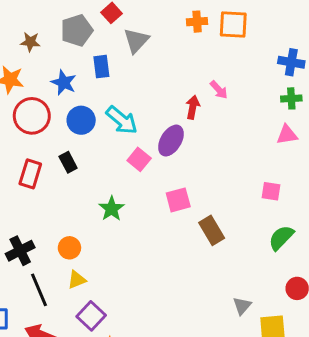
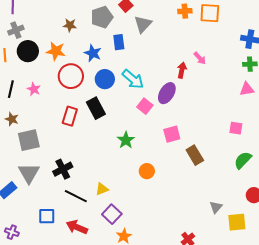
black rectangle: (68, 162) -> (96, 108), size x1.5
orange circle: (69, 248) -> (147, 171), moved
black line: (39, 290) -> (76, 196), turned -40

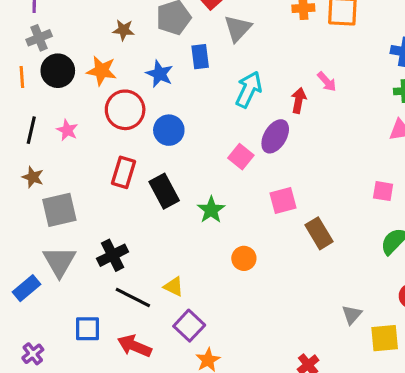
blue circle: (105, 79) -> (169, 130), moved
cyan arrow: (133, 79) -> (249, 89), moved, turned -105
black rectangle: (96, 108) -> (164, 191), moved
yellow triangle: (102, 189) -> (174, 287), turned 48
purple cross: (12, 232) -> (33, 354), turned 32

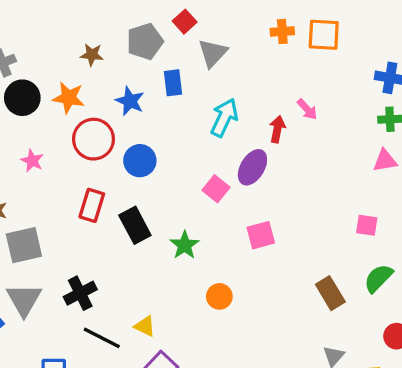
brown rectangle: (319, 233) -> (330, 293), moved

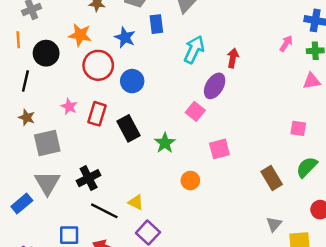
black circle: (22, 98) -> (46, 53), moved
pink arrow: (307, 109) -> (286, 43), moved, turned -105
pink star: (32, 161) -> (69, 107), moved
pink square: (216, 189) -> (195, 111), moved
pink square: (261, 235) -> (219, 149), moved

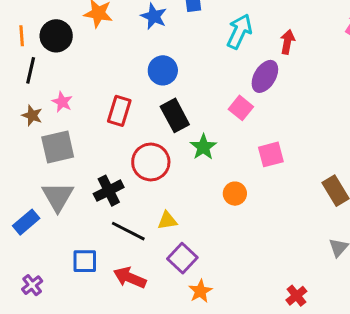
orange line: (18, 40) -> (22, 36), moved
red circle: (98, 65) -> (151, 162), moved
pink star: (69, 107) -> (62, 102), moved
black rectangle: (129, 128) -> (175, 115), moved
yellow triangle: (136, 202) -> (167, 221), turned -35

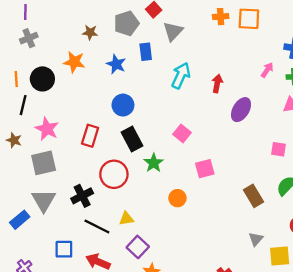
purple ellipse: (265, 76) -> (241, 110), moved
pink star: (62, 102) -> (47, 129), size x1.5
brown star: (32, 115) -> (14, 140), moved

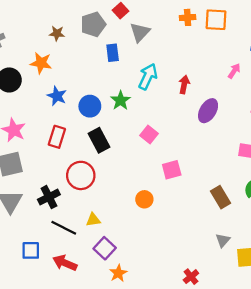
blue star: (116, 64) -> (57, 96), moved
green star: (154, 163) -> (121, 100), moved

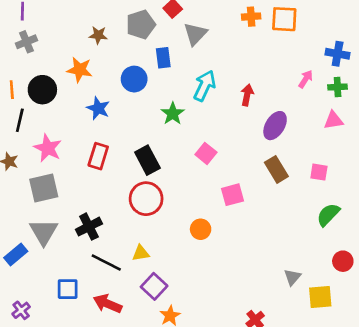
blue circle: (90, 106) -> (134, 79), moved
red circle: (81, 175) -> (146, 199), moved
brown rectangle: (221, 197) -> (276, 169), moved

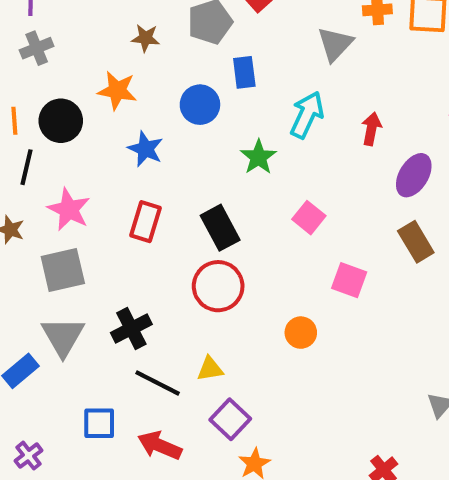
gray triangle: (195, 34) -> (335, 44), moved
pink square: (232, 195) -> (349, 280), turned 35

